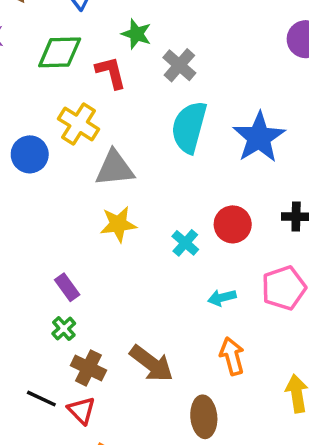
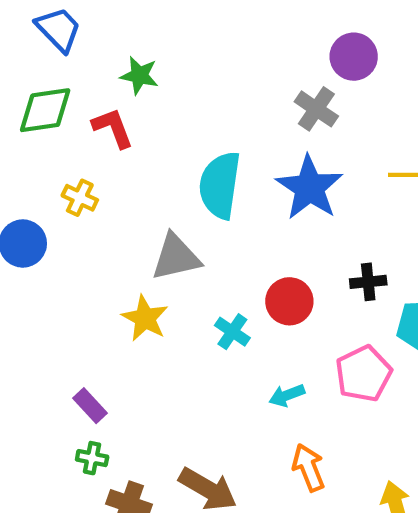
gray cross: (179, 65) -> (316, 109), moved
yellow cross: (79, 124) -> (80, 198), size x0.7
gray triangle: (115, 168) -> (176, 257), moved
yellow star: (118, 224) -> (145, 318), turned -30
green cross: (64, 329) -> (92, 458), turned -30

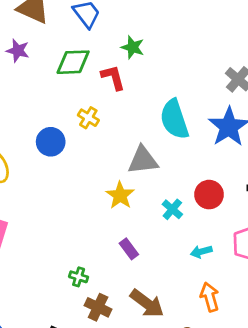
cyan semicircle: (220, 185) -> (174, 119), turned -33
purple rectangle: (90, 406) -> (129, 249), moved

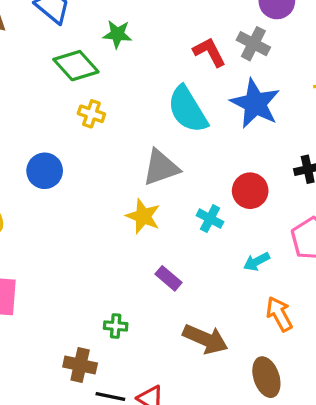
green diamond: (73, 62) -> (76, 66), moved, turned 63
red L-shape: (113, 77) -> (209, 52), moved
yellow cross: (88, 118) -> (91, 114), moved
brown cross: (98, 307) -> (80, 365), moved

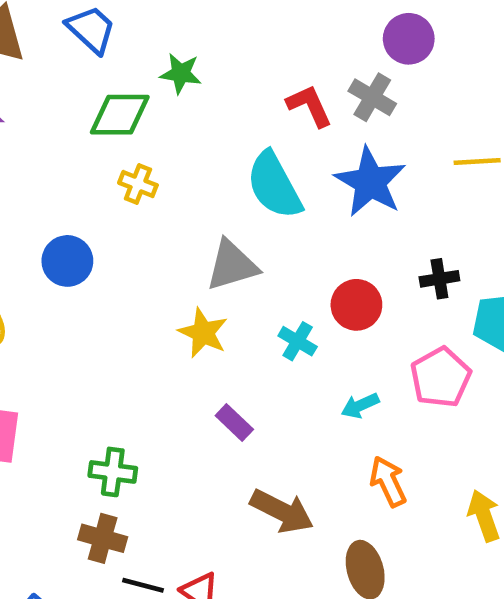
green diamond: (76, 66) -> (120, 115), turned -51
green cross: (116, 326) -> (113, 472), moved, size x1.4

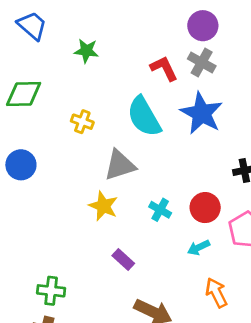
purple circle: (409, 39) -> (203, 26), moved
green diamond: (120, 115) -> (24, 94), moved
yellow cross: (138, 184) -> (82, 122), moved
red circle: (356, 305) -> (205, 208), moved

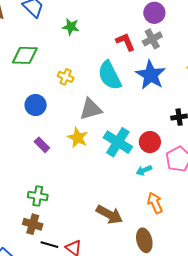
gray cross: (202, 62) -> (152, 39), turned 30
blue circle: (21, 165) -> (36, 105), moved
cyan cross: (160, 210) -> (118, 142), size x1.8
purple rectangle: (123, 259) -> (42, 145), moved

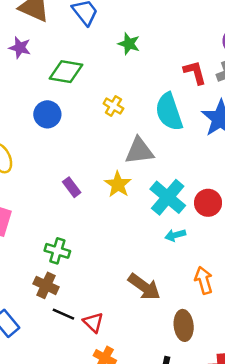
blue circle: (36, 105) -> (47, 114), moved
cyan arrow: (144, 170) -> (175, 235), moved

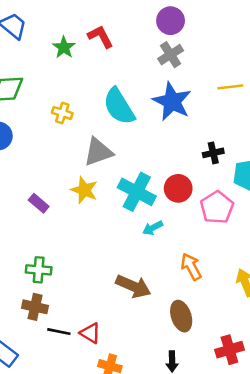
green star: (129, 44) -> (64, 47), turned 30
red L-shape: (195, 72) -> (100, 37), moved

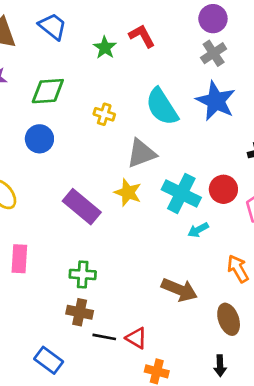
purple rectangle: (39, 203) -> (82, 207), size x1.8

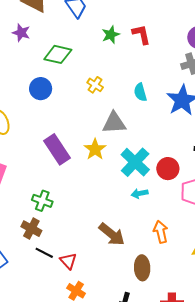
cyan semicircle: (162, 107) -> (140, 92), size x0.6

